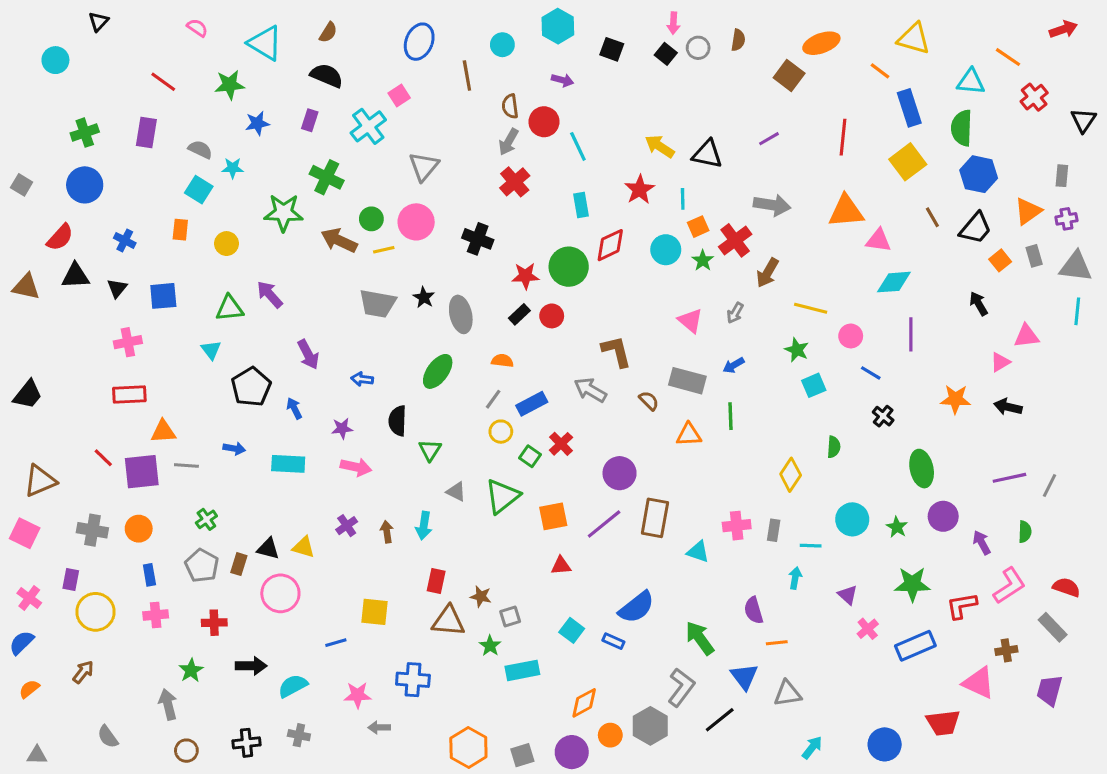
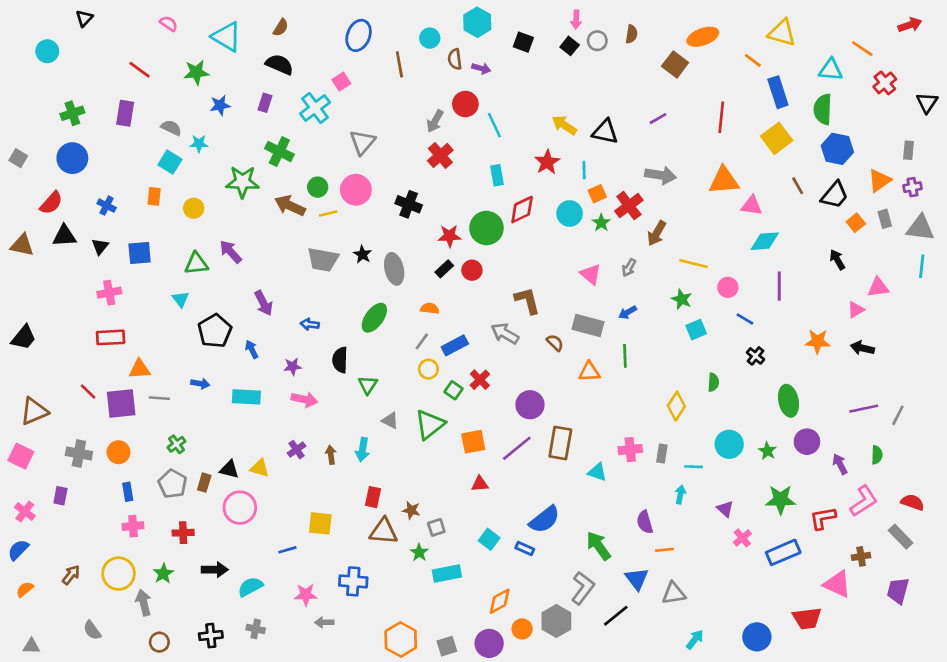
brown semicircle: (510, 106) -> (455, 59), moved
yellow circle: (96, 612) -> (118, 574), moved

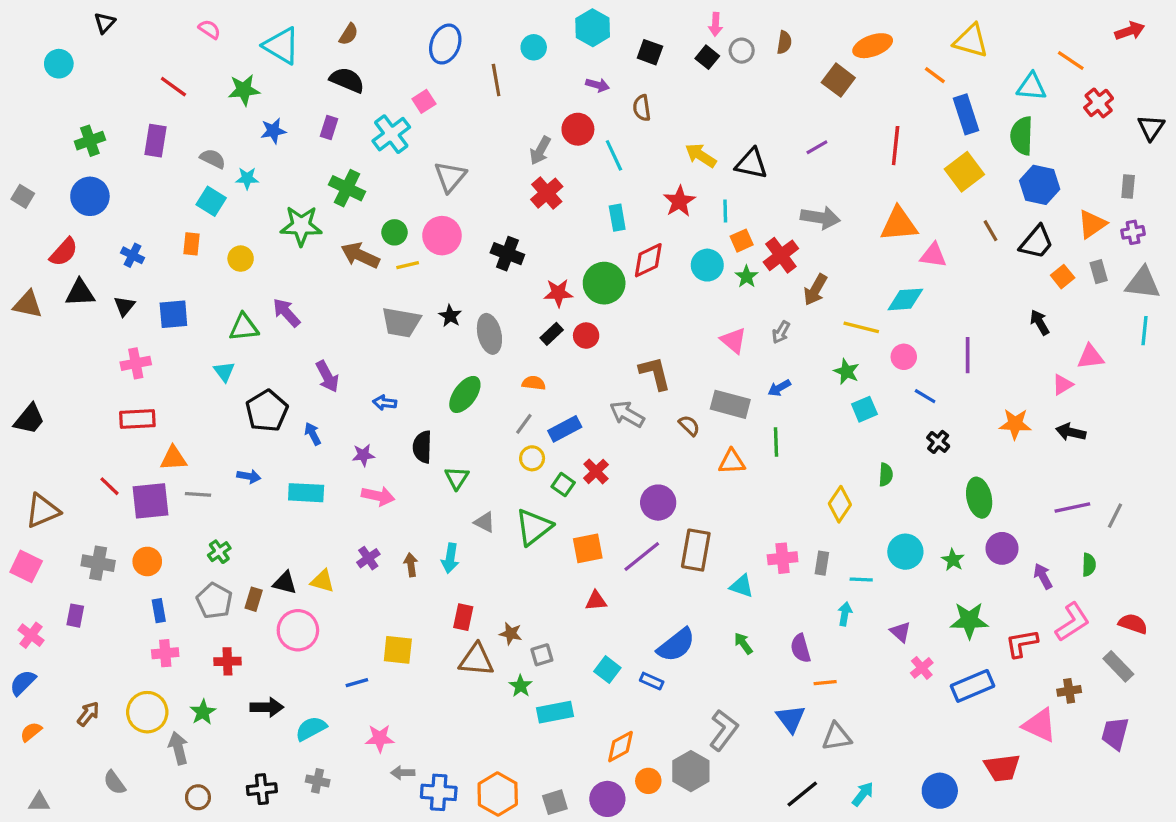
brown semicircle: (455, 59) -> (642, 108), moved
cyan diamond: (765, 241) -> (905, 299), moved
green arrow: (599, 546) -> (743, 643), moved, size x0.6
blue cross: (353, 581) -> (439, 792), moved
black line: (616, 616) -> (802, 794), moved

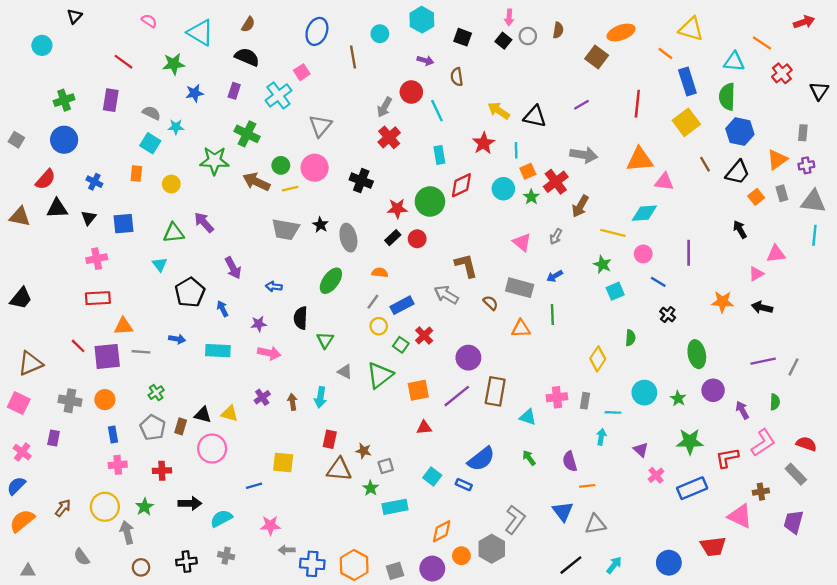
orange semicircle: (31, 732) -> (22, 521), size x1.6

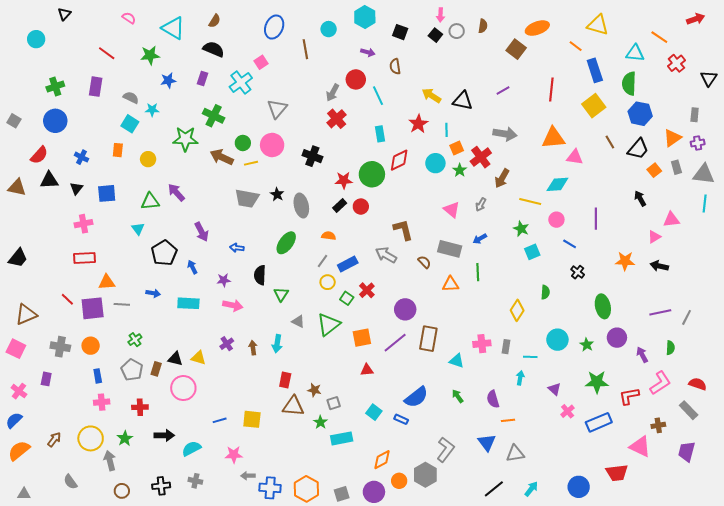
yellow square: (283, 463) -> (252, 419), moved

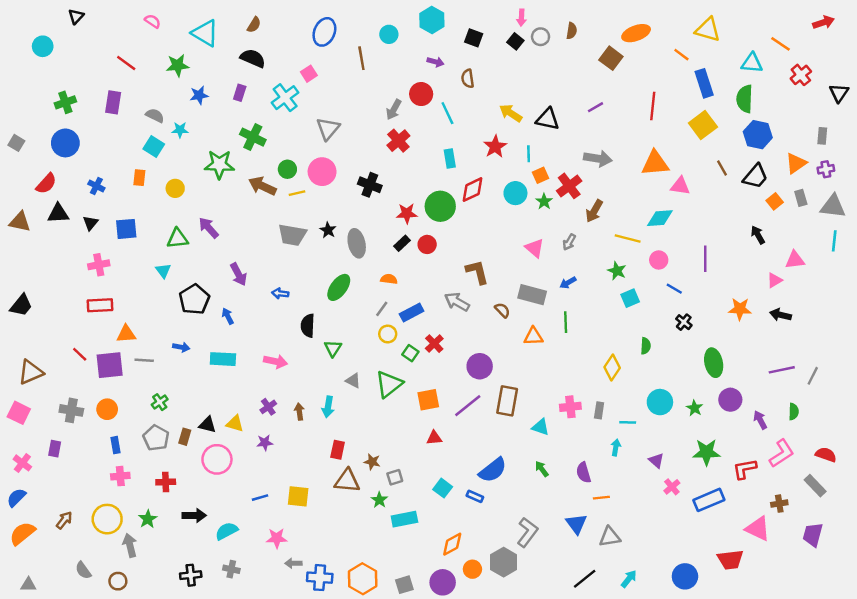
purple star: (224, 280) -> (265, 443), moved
brown circle: (122, 491) -> (118, 581), moved

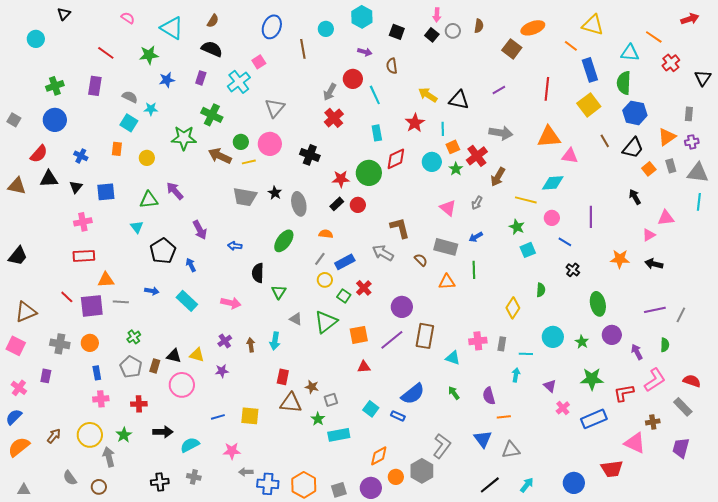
cyan rectangle: (223, 359) -> (187, 301), turned 40

